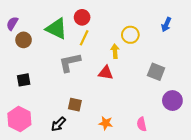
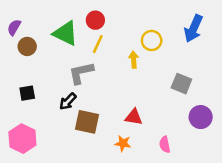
blue arrow: (166, 25) -> (193, 29), size x1.6
red triangle: (106, 73) -> (134, 117), moved
brown square: (75, 105) -> (87, 122), size x1.5
black arrow: (58, 124) -> (68, 101), moved

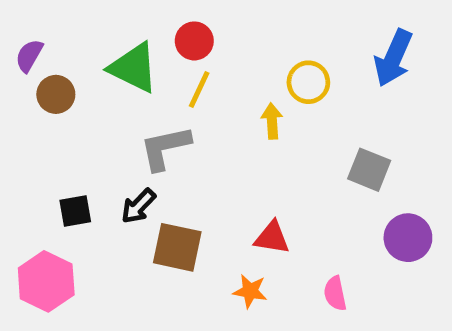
black square: (27, 93) -> (75, 211), moved

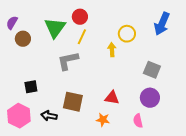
green triangle: (134, 68) -> (55, 28), turned 40
black arrow: (138, 206) -> (49, 116), moved, turned 56
purple circle: (408, 238) -> (150, 98), moved

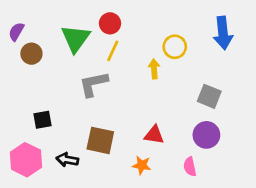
blue arrow: (162, 24) -> (223, 33), turned -30

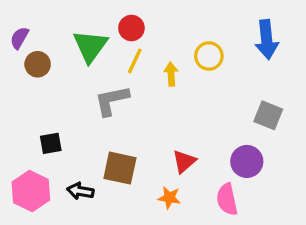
yellow arrow: (154, 69) -> (171, 74), moved
gray square: (209, 96) -> (268, 115), moved
red triangle: (154, 135) -> (184, 161), turned -50
pink semicircle: (190, 167) -> (227, 199), size x1.4

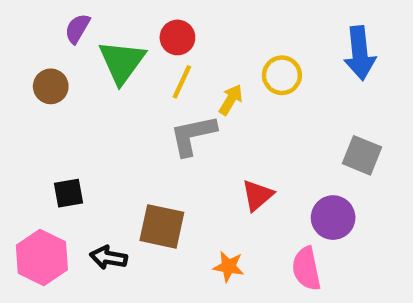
purple semicircle: (19, 38) -> (77, 29), moved
yellow arrow: (171, 74) -> (231, 100), turned 35
gray L-shape: (112, 100) -> (193, 135), moved
red triangle: (184, 161) -> (257, 195), moved

